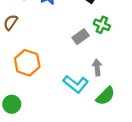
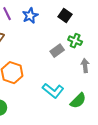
gray arrow: (97, 67) -> (85, 66), moved

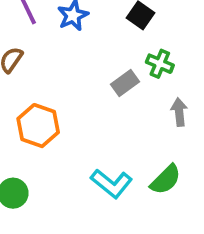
cyan L-shape: (53, 91) -> (112, 183), moved

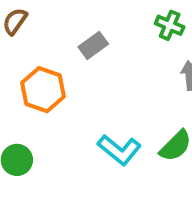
gray rectangle: (125, 83) -> (93, 45), moved

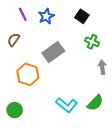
gray rectangle: (93, 45) -> (53, 52), size x1.5

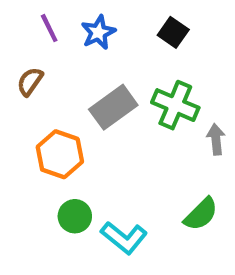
green cross: (92, 42) -> (175, 105), moved, size x1.5
cyan L-shape: (67, 105) -> (124, 238), moved
green circle: (15, 110) -> (75, 216), moved

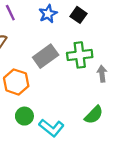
blue star: (98, 32) -> (48, 14), moved
green cross: (175, 105) -> (80, 55), turned -30

